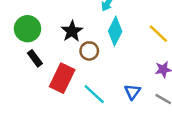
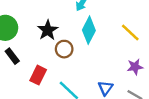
red rectangle: (62, 78) -> (38, 75), size x0.7

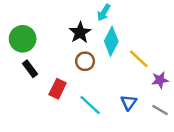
black star: (48, 30) -> (80, 33), moved
yellow line: (130, 33) -> (139, 59), moved

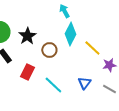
cyan arrow: (104, 13) -> (64, 11), turned 120
black star: (80, 33) -> (27, 36), moved

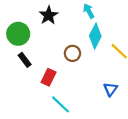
black star: (27, 36) -> (49, 15), moved
cyan line: (53, 85) -> (61, 104), moved

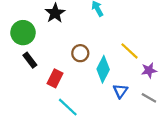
cyan diamond: (95, 36) -> (103, 69), moved

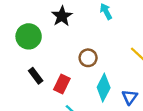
black rectangle: (30, 60) -> (36, 76), moved
cyan diamond: (103, 69) -> (104, 88), moved

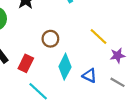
blue triangle: (130, 97) -> (90, 76), turned -40

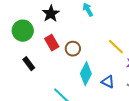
red rectangle: (26, 63) -> (52, 43), moved, turned -56

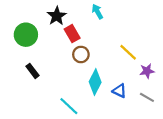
red rectangle: (52, 43) -> (72, 34), moved

